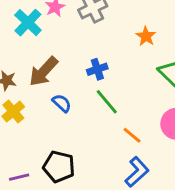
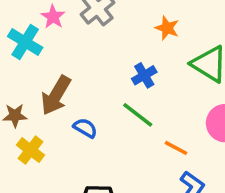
blue cross: (97, 69) -> (144, 75), moved

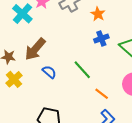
orange star: (167, 28) -> (98, 14), moved
blue cross: (144, 75) -> (101, 39), moved

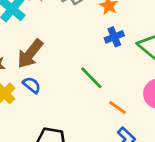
blue semicircle: (49, 72) -> (32, 85), moved

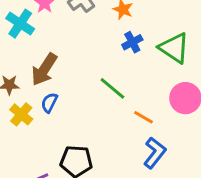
blue semicircle: (32, 85) -> (49, 103), turned -96

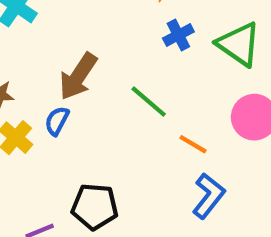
brown arrow: (44, 69) -> (78, 76), moved

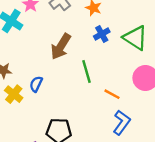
brown arrow: (78, 76) -> (61, 46), moved
green line: (149, 102) -> (87, 72), turned 35

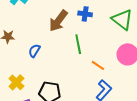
blue cross: (102, 34) -> (85, 14), moved, turned 32
yellow cross: (14, 94) -> (16, 82), moved

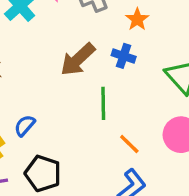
blue semicircle: (34, 51) -> (25, 126), moved

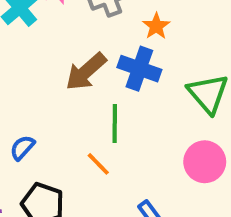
blue cross: (124, 56) -> (139, 69), size x1.5
orange line: (129, 144) -> (98, 164), moved

